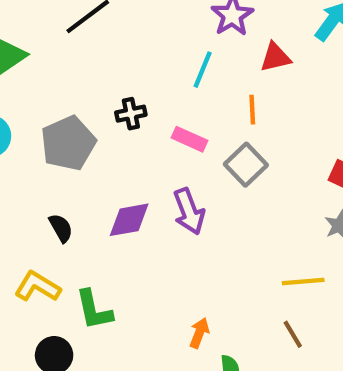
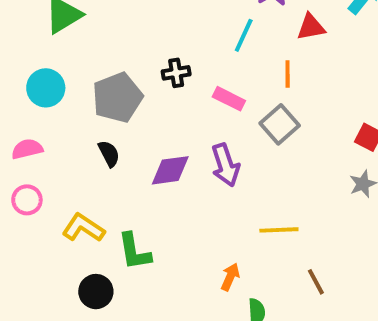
black semicircle: (61, 228) -> (109, 154), moved
yellow line: (303, 281) -> (279, 230), moved

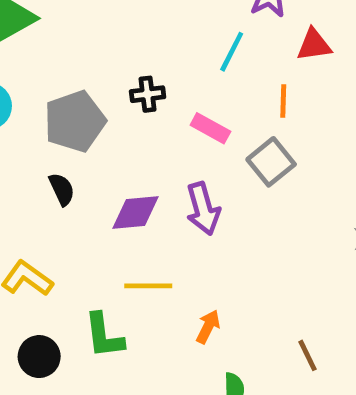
yellow line: (279, 230) -> (148, 286), moved
green L-shape: (134, 252) -> (104, 336), moved
orange arrow: (230, 277) -> (208, 327), moved

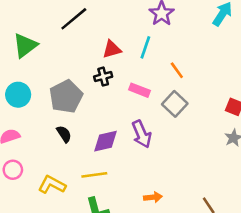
red triangle: (314, 45) -> (112, 49), moved
orange line: (283, 101) -> (177, 70), turned -30
yellow line: (148, 286) -> (94, 175), moved
orange arrow: (208, 327) -> (153, 197), turned 66

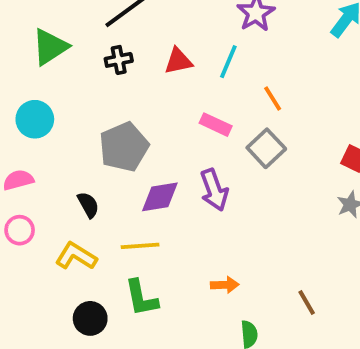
black cross: (103, 77) -> (119, 60), moved
gray pentagon: (66, 97) -> (124, 147), moved
black semicircle: (64, 134) -> (88, 205), moved

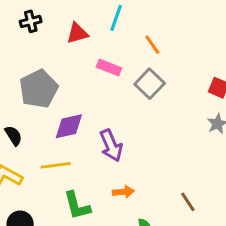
red triangle: (178, 61) -> (77, 33), moved
purple arrow: (214, 190) -> (111, 145), moved
green L-shape: (141, 298) -> (77, 206), moved

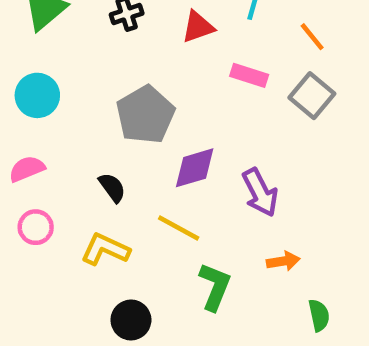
yellow line: (56, 165) -> (179, 228), turned 40
green L-shape: (77, 206) -> (215, 287), turned -140

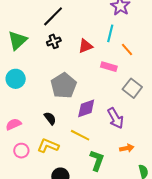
orange line: (312, 37) -> (127, 50), moved
gray square: (312, 96) -> (132, 88), moved
pink semicircle: (27, 169) -> (13, 124), moved
pink circle: (36, 227) -> (21, 151), moved

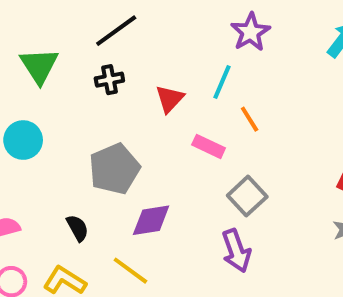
green triangle: (17, 40) -> (39, 66), turned -30
red triangle: (85, 46) -> (170, 99), turned -35
purple arrow: (115, 118) -> (236, 251), moved

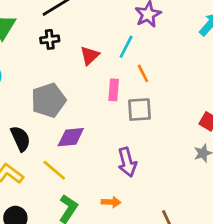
pink rectangle: (209, 146) -> (114, 90), turned 65
gray square: (247, 196) -> (140, 110), moved, turned 35
black semicircle: (77, 228) -> (20, 139), size x1.4

